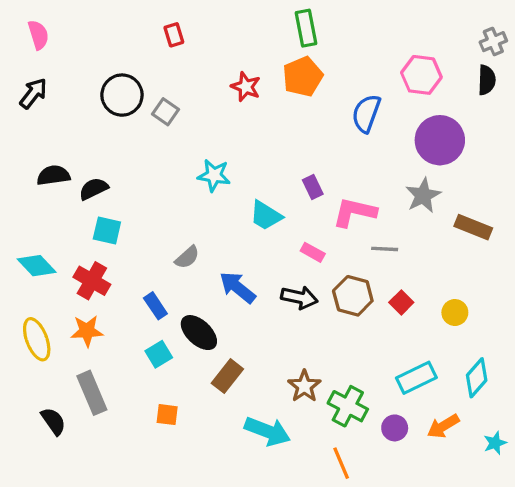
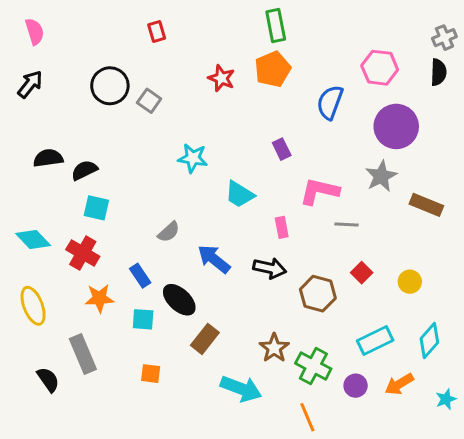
purple rectangle: (313, 187) -> (282, 149), moved
pink rectangle: (313, 252) -> (282, 227), turned 50
brown hexagon: (353, 296) -> (318, 294), moved
orange star: (87, 331) -> (99, 298), moved
cyan square: (159, 354) -> (143, 319), turned 35

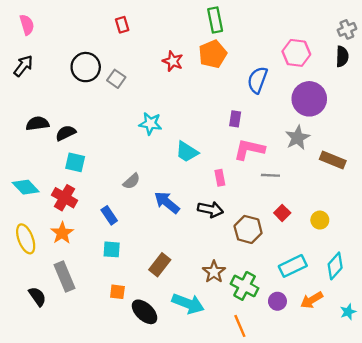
purple rectangle: (282, 149) -> (235, 119), moved, turned 35
orange star: (99, 298) -> (62, 233), moved, turned -30
black ellipse: (179, 300) -> (145, 312), moved

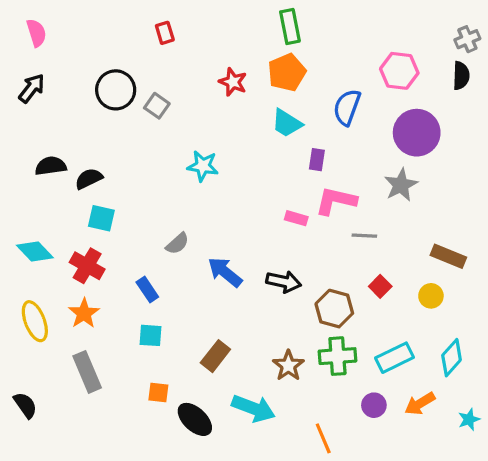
cyan trapezoid: (187, 152) -> (287, 123), moved
brown rectangle: (333, 160) -> (448, 256), moved
pink rectangle: (220, 178) -> (296, 218), moved, turned -63
green cross: (245, 286) -> (337, 356), moved, turned -32
black semicircle: (37, 297) -> (25, 405), moved

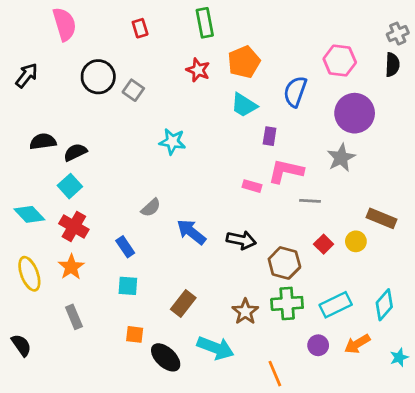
green rectangle: (290, 27) -> (205, 23), moved
pink semicircle: (36, 33) -> (64, 24), moved, size x1.4
cyan square: (101, 218) -> (70, 186), moved, turned 35
yellow circle: (431, 296) -> (356, 241), moved
gray rectangle: (87, 372) -> (74, 317), size x0.7

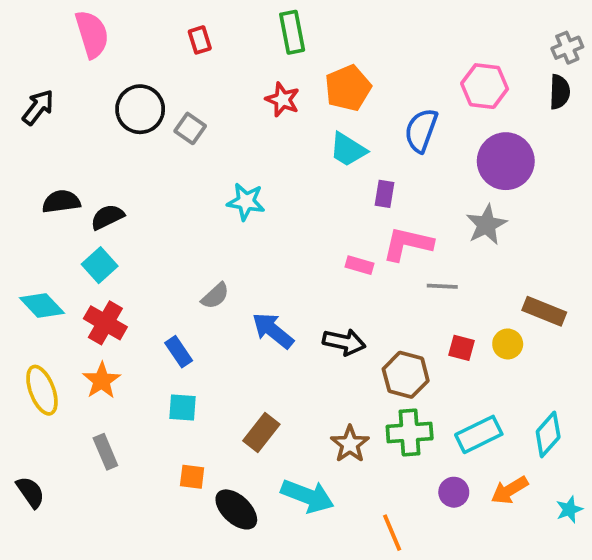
red square: (324, 244) -> (461, 348), turned -30

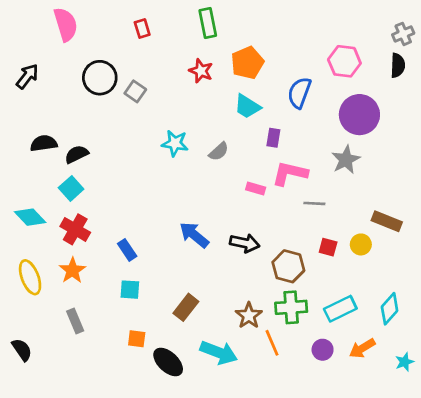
gray semicircle: (215, 296) -> (219, 152), moved
orange line: (392, 533) -> (272, 343), moved

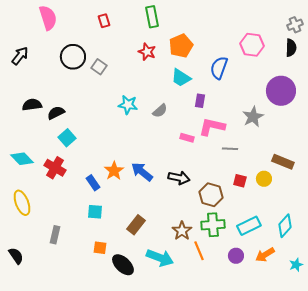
purple circle: (359, 115) -> (281, 91), moved
cyan square: (71, 188) -> (67, 138), moved
orange star: (72, 270) -> (114, 171), moved
gray rectangle: (75, 321) -> (55, 235), turned 36

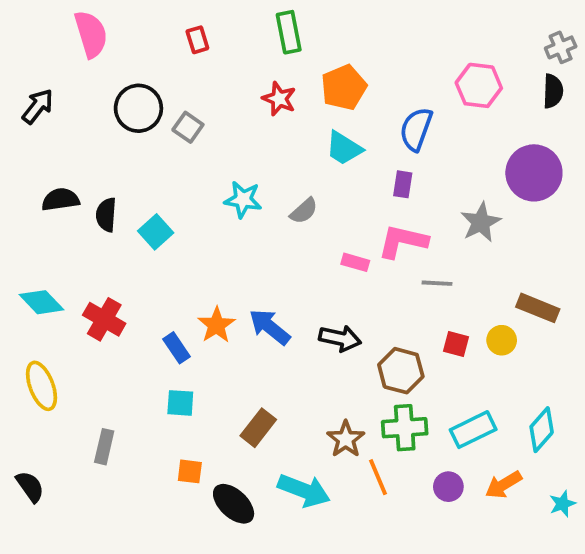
purple rectangle: (200, 101) -> (403, 184), moved
black semicircle: (56, 113) -> (106, 215), turned -60
cyan square: (67, 138) -> (156, 232), moved

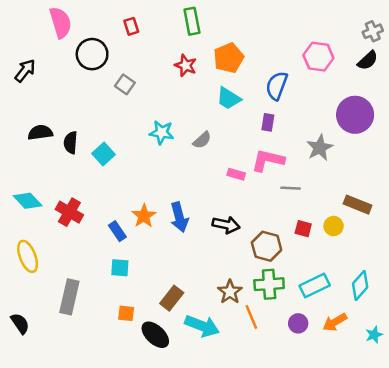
black semicircle: (553, 91) -> (368, 60), turned 45
black circle: (138, 108) -> (92, 54), moved
blue arrow: (270, 327) -> (179, 217), turned -144
brown rectangle: (258, 428) -> (172, 298), moved
gray rectangle: (104, 447) -> (69, 297), size x1.5

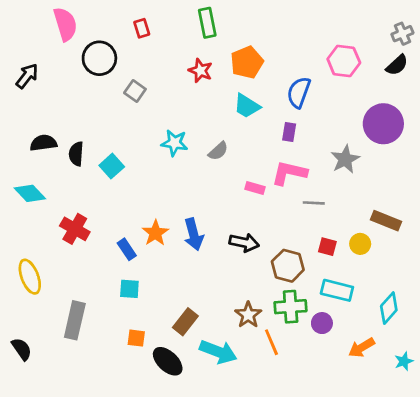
cyan diamond: (28, 201) -> (30, 193), moved
cyan rectangle: (315, 285) -> (337, 290), moved, turned 40
purple circle: (298, 323) -> (322, 323), moved

